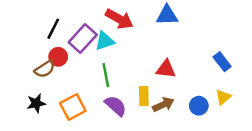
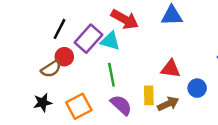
cyan triangle: (105, 41) -> (110, 41), turned 35
blue circle: (199, 106) -> (197, 88), moved

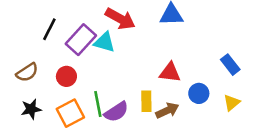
red circle: (64, 57) -> (66, 76), moved
brown semicircle: (51, 69) -> (27, 72), moved
green line: (111, 75) -> (98, 104), moved
purple semicircle: (121, 105) -> (116, 112), turned 105

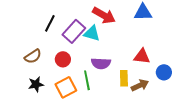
purple semicircle: (116, 112) -> (101, 63), moved, turned 36

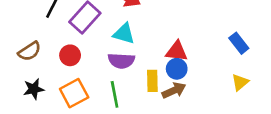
cyan triangle: (92, 33) -> (124, 34), moved
blue circle: (164, 72) -> (177, 69), moved
green line: (87, 80) -> (115, 94), moved

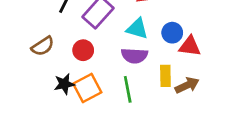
blue circle: (177, 69) -> (172, 33), moved
black star: (34, 89) -> (64, 84), moved

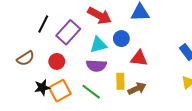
cyan triangle: (137, 29) -> (98, 45), turned -30
blue circle: (172, 33) -> (121, 39), moved
green line: (128, 89) -> (91, 92), turned -42

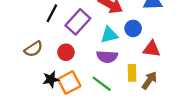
brown arrow: (137, 89) -> (149, 80), turned -30

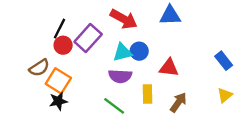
blue circle: (133, 28) -> (139, 51), moved
red circle: (66, 52) -> (63, 45), moved
brown arrow: (149, 80) -> (178, 102), moved
orange square: (69, 83) -> (58, 81), moved, turned -30

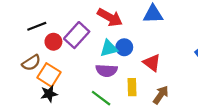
black line: (59, 29) -> (37, 26), moved, turned 42
red triangle: (169, 68) -> (152, 63), turned 30

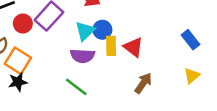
cyan triangle: (109, 48) -> (85, 31), turned -30
yellow rectangle: (132, 87) -> (111, 46), moved

